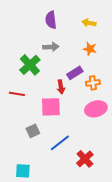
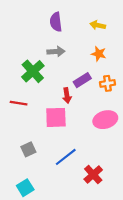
orange cross: (93, 83) -> (107, 83), moved
gray square: (33, 131) -> (28, 149), moved
cyan square: (23, 171) -> (25, 188), turned -35

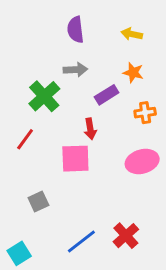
purple rectangle: (82, 80) -> (107, 95), moved
red line: (19, 103) -> (25, 139), turned -63
blue line: (66, 157) -> (81, 241), moved
cyan square: (25, 188) -> (19, 253), moved

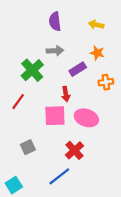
pink ellipse: (142, 161) -> (86, 118), moved, turned 35
red cross: (126, 236) -> (74, 150), moved

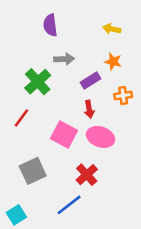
purple semicircle: (55, 21) -> (50, 25), moved
red arrow: (66, 94) -> (89, 109), moved
pink square: (55, 116) -> (64, 134), turned 30
gray square: (28, 147) -> (33, 171), size x1.5

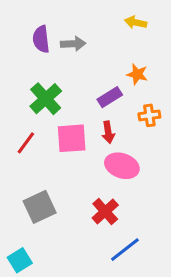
purple semicircle: (50, 25) -> (41, 39), moved
yellow arrow: (112, 29) -> (136, 22), moved
gray arrow: (64, 59) -> (73, 44), moved
pink square: (64, 134) -> (72, 138), moved, turned -32
blue line: (69, 205) -> (125, 250), moved

